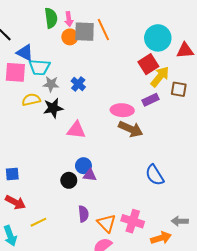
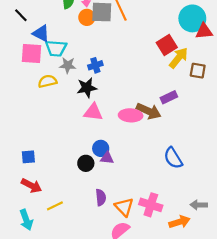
cyan circle: (158, 38) -> (192, 18), moved
blue cross: (78, 84) -> (95, 65), turned 32
purple rectangle: (150, 100) -> (169, 97), moved
black star: (53, 108) -> (87, 88), moved
pink ellipse: (122, 110) -> (131, 115), moved

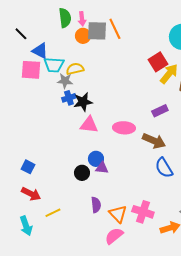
blue cross: (95, 65) -> (69, 98), moved
yellow semicircle: (47, 81) -> (75, 69), moved
brown arrow: (149, 111) -> (154, 141), moved
blue square: (28, 157) -> (28, 167), turned 32

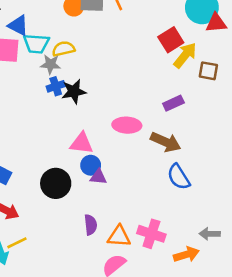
pink triangle: (89, 125) -> (82, 143), moved
black circle: (82, 173) -> (56, 183), moved, size x1.5
yellow line: (53, 213) -> (17, 243), moved
orange triangle: (118, 214) -> (119, 236), turned -42

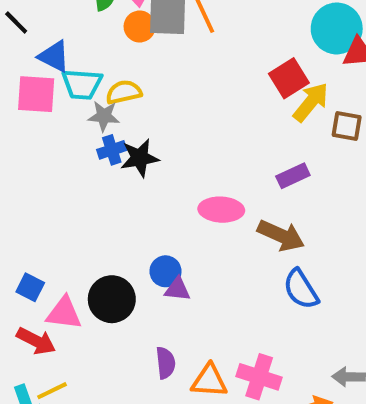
pink triangle: (82, 143) -> (64, 313), moved

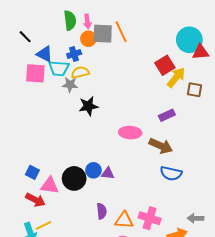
blue cross: (112, 150) -> (74, 54), moved
blue circle: (166, 271) -> (93, 170), moved
blue semicircle: (301, 289) -> (171, 173), turned -45

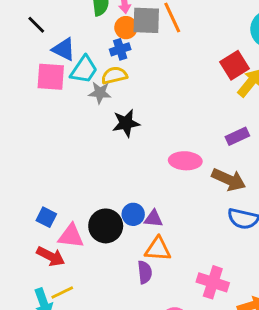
blue cross: (74, 54) -> (120, 49), moved
cyan trapezoid: (59, 68) -> (84, 70), turned -60
orange triangle: (124, 220) -> (158, 249), moved

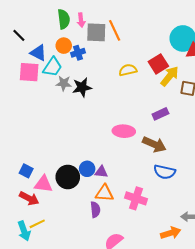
orange circle: (126, 28) -> (64, 46), moved
yellow semicircle: (114, 75) -> (128, 70), moved
black star: (126, 123) -> (82, 87), moved
pink cross: (213, 282) -> (136, 198), moved

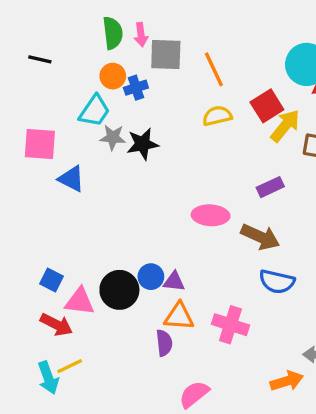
orange line: (115, 30) -> (214, 69), moved
black line: (19, 35) -> (40, 59), turned -32
blue triangle: (38, 53) -> (71, 179), moved
pink square: (29, 72) -> (40, 144), moved

